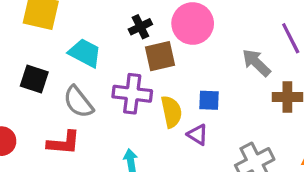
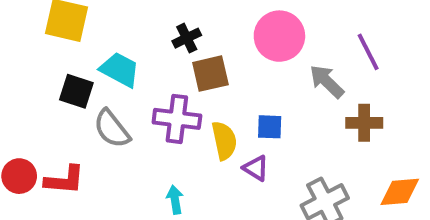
pink circle: (193, 24) -> (279, 36), moved
black square: (34, 79) -> (76, 91), moved
red L-shape: (64, 143) -> (65, 180), moved

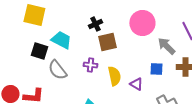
purple cross: (177, 119) -> (90, 65), size x0.6
blue square: (270, 127) -> (156, 69), moved
purple triangle: (256, 168) -> (136, 84), moved

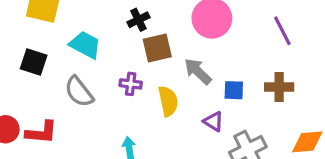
gray arrow: (166, 46) -> (198, 71), moved
black square: (39, 51) -> (34, 62), moved
purple triangle: (136, 84) -> (213, 121), moved

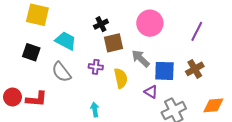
purple line: (282, 31) -> (197, 31), turned 54
brown cross: (279, 87) -> (195, 69), turned -30
blue square: (234, 90) -> (164, 71), size x1.5

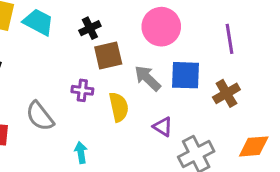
purple line: (197, 31) -> (229, 39), turned -36
cyan trapezoid: (66, 41) -> (38, 22), moved
blue square: (164, 71) -> (185, 75), moved
gray semicircle: (61, 72) -> (40, 116), moved

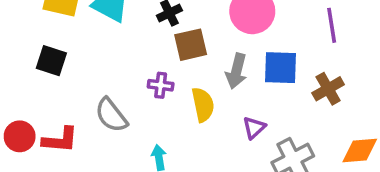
gray arrow: (148, 78) -> (236, 71), turned -120
purple triangle: (163, 127) -> (254, 128), turned 45

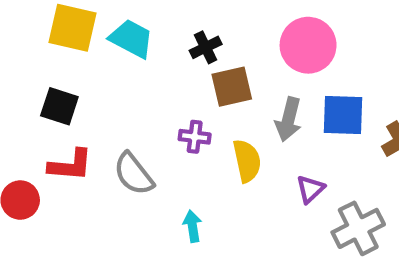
red L-shape: (60, 140) -> (70, 165), moved

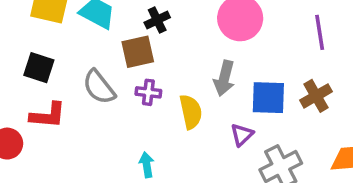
brown square: (232, 87) -> (138, 52), moved
blue square: (343, 115) -> (268, 98), moved
gray semicircle: (134, 174) -> (99, 87), moved

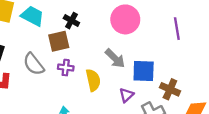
black cross: (157, 20) -> (71, 21), turned -35
gray arrow: (224, 78) -> (115, 58), turned -60
brown cross: (316, 96) -> (170, 89), moved, turned -36

